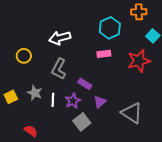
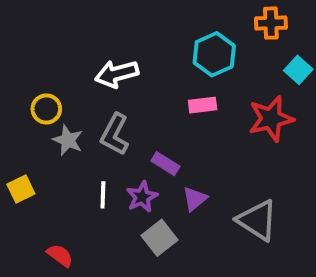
gray star: (35, 93) -> (68, 140), moved

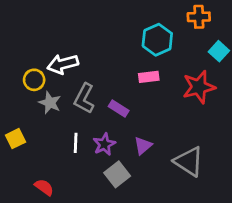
white arrow: (117, 74) -> (63, 64), moved
purple rectangle: (165, 164) -> (119, 108), moved

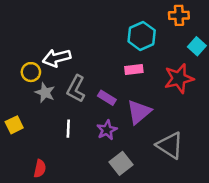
purple star: (104, 144) -> (107, 130), moved
purple triangle: (143, 146) -> (139, 112), moved, size x1.5
gray square: (117, 174) -> (121, 163), moved
red semicircle: (44, 187) -> (40, 169), turned 66

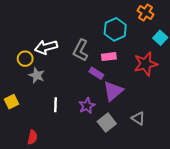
orange cross: (179, 15) -> (146, 13), turned 35
gray L-shape: (76, 89) -> (81, 50), moved
purple rectangle: (107, 98) -> (96, 73), moved
gray triangle: (170, 145) -> (138, 118), size x0.6
gray square: (121, 163) -> (107, 123), moved

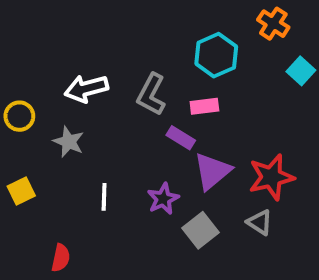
yellow circle: (25, 59) -> (19, 116), moved
red star: (146, 64) -> (271, 177), moved

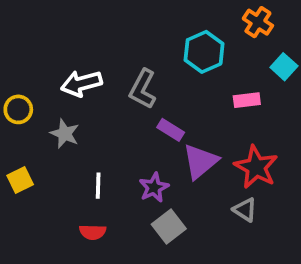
pink rectangle: (204, 106) -> (247, 100), moved
red star: (271, 177) -> (256, 167), turned -30
gray square: (200, 230) -> (169, 226), moved
red semicircle: (61, 258) -> (93, 232), moved, turned 80

